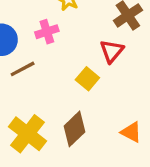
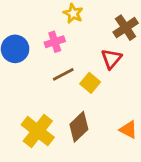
brown line: (23, 69) -> (63, 74), moved

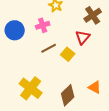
brown diamond: (79, 127) -> (68, 95), moved

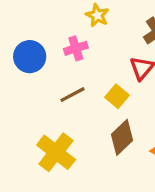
brown line: (49, 48) -> (73, 95), moved
brown diamond: (68, 95) -> (122, 137), moved

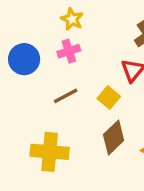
yellow star: (97, 15) -> (72, 19), moved
yellow cross: (56, 152) -> (50, 152), turned -33

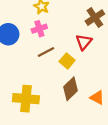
brown line: (66, 96) -> (46, 52), moved

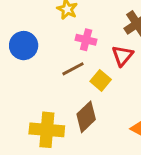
pink cross: (39, 29) -> (86, 40), moved, turned 32
brown diamond: (70, 89) -> (86, 117), moved

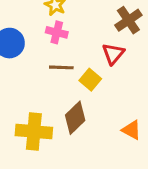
pink cross: (86, 40) -> (57, 32), moved
brown line: (73, 69) -> (61, 67), turned 30

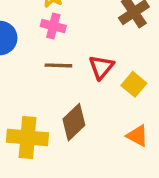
red triangle: (113, 54) -> (101, 67), moved
yellow square: (90, 80) -> (134, 84), moved

